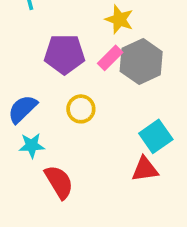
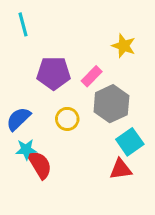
yellow star: (119, 19) -> (124, 46), moved
gray hexagon: (141, 61) -> (111, 104), moved
red semicircle: (59, 182) -> (40, 165), moved

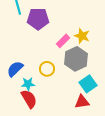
yellow star: (124, 46) -> (82, 36), moved
purple pentagon: (54, 73) -> (38, 19), moved
cyan star: (26, 149) -> (28, 84), moved

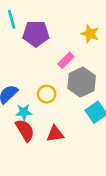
yellow star: (82, 36) -> (90, 34), moved
red triangle: (82, 102) -> (55, 134), moved

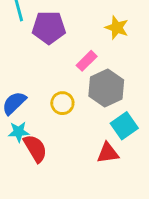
cyan star: (24, 112) -> (19, 132), moved
red triangle: (55, 134) -> (108, 153), moved

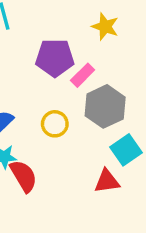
purple pentagon: (49, 28) -> (55, 58), moved
yellow star: (117, 28) -> (105, 27), moved

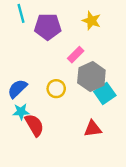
purple pentagon: (55, 58) -> (48, 27), moved
cyan square: (126, 150) -> (105, 94), moved

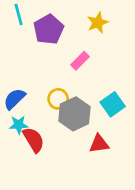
yellow star: (91, 21) -> (98, 23), turned 30
purple pentagon: (48, 27) -> (49, 29), turned -30
gray hexagon: (91, 77) -> (74, 114), moved

